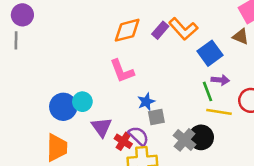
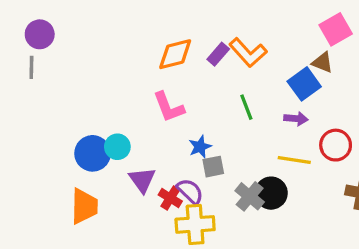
blue square: (210, 53) -> (304, 84), moved
green line: (207, 91) -> (246, 107), moved

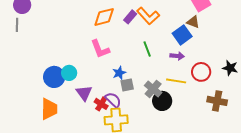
gray cross: (250, 196) -> (153, 89), moved

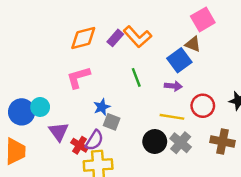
pink L-shape: (100, 49) -> (78, 77), turned 95
gray square: (127, 85) -> (112, 122), turned 32
gray cross: (153, 89) -> (181, 143), moved
purple semicircle: (113, 100) -> (94, 140), turned 78

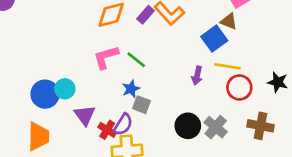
green line: (136, 77) -> (136, 60), moved, turned -30
purple arrow: (173, 86) -> (197, 76), moved, turned 98
yellow line: (172, 117) -> (227, 66), moved

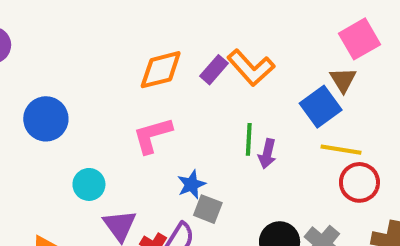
brown triangle: (229, 21) -> (343, 80), turned 36
green line: (136, 60) -> (249, 139), moved, turned 54
purple arrow: (197, 76) -> (267, 154), moved
blue circle: (45, 94) -> (46, 119), moved

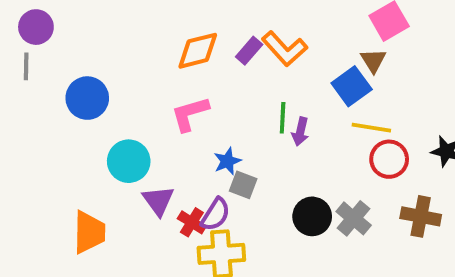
cyan circle: (89, 184) -> (129, 161), size x1.4

